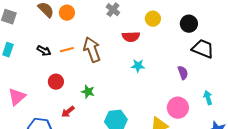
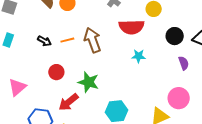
black circle: (189, 24) -> (175, 36), moved
red semicircle: (131, 37) -> (132, 27), size x1.4
green star: (88, 92) -> (88, 82), size x1.5
red arrow: (68, 112) -> (68, 102), size x1.5

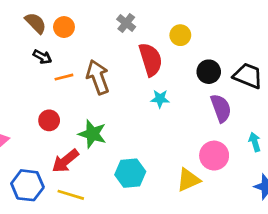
red semicircle: (132, 27) -> (151, 60), turned -105
black arrow: (44, 41) -> (42, 57), moved
purple semicircle: (184, 63) -> (221, 108), size x1.5

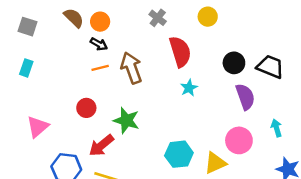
yellow circle: (180, 35) -> (208, 17), moved
black arrow: (42, 57) -> (99, 44), moved
cyan star: (160, 99) -> (189, 88), turned -30
cyan hexagon: (130, 173) -> (179, 154), moved

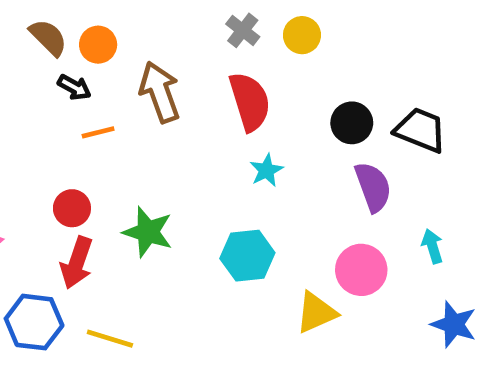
gray cross: (158, 18) -> (243, 30), moved
black arrow: (99, 44) -> (74, 87), moved
brown arrow: (131, 68) -> (160, 92), moved
red arrow: (101, 145) -> (77, 263), moved, turned -32
cyan hexagon: (179, 154) -> (247, 256), moved

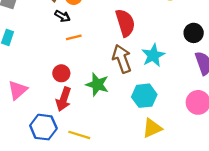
brown arrow: (160, 92) -> (122, 59), moved
red semicircle: (250, 102) -> (125, 23), moved
cyan star: (266, 170) -> (153, 55), size x1.5
yellow triangle: (316, 313) -> (152, 128), moved

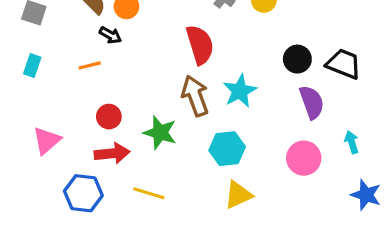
orange line: (74, 37) -> (90, 65), moved
red arrow: (64, 99) -> (112, 153), turned -115
yellow line: (79, 135) -> (149, 193), moved

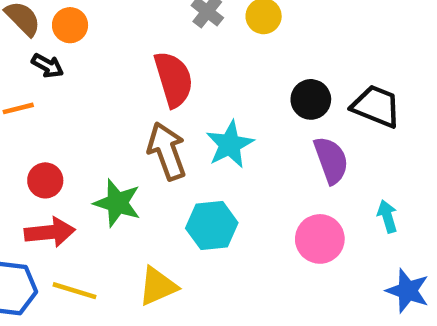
yellow line: (149, 193) -> (75, 291), moved
yellow triangle: (238, 195) -> (158, 286), moved

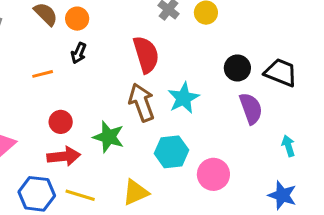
black arrow: (48, 66) -> (79, 53), moved, turned 84
pink circle: (320, 239) -> (213, 174), moved
blue star: (408, 291) -> (282, 195), moved

